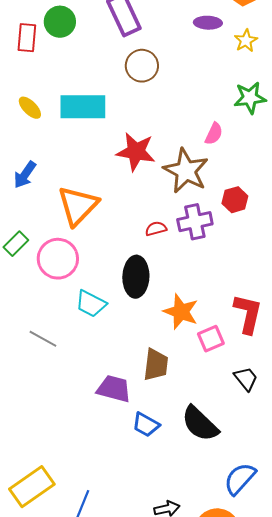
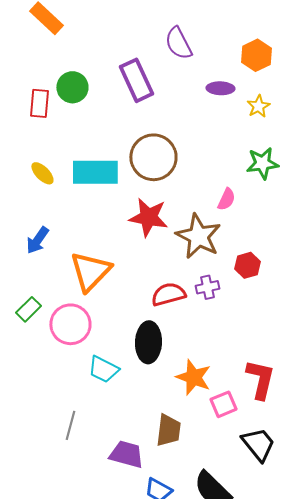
brown circle: (142, 66) -> (153, 157), moved, size x1.4
purple cross: (195, 222) -> (207, 287), size x0.7
red semicircle: (156, 229) -> (168, 294), size x1.6
gray line: (43, 339) -> (70, 425), moved, turned 76
black trapezoid: (246, 379) -> (258, 444), size x1.4

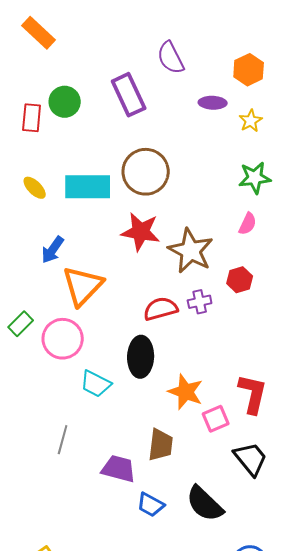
pink semicircle: (226, 199) -> (248, 224), moved
blue arrow: (37, 240) -> (53, 250), moved

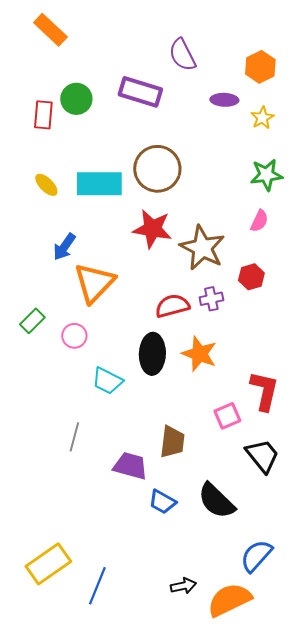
purple rectangle: (129, 95) -> (140, 92), turned -48
pink circle: (63, 339) -> (74, 336), size x0.6
orange star: (186, 392) -> (199, 354), moved

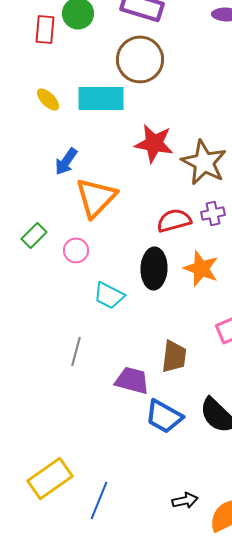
brown circle: (157, 169) -> (140, 59), moved
blue trapezoid: (162, 502) -> (164, 416), size x1.4

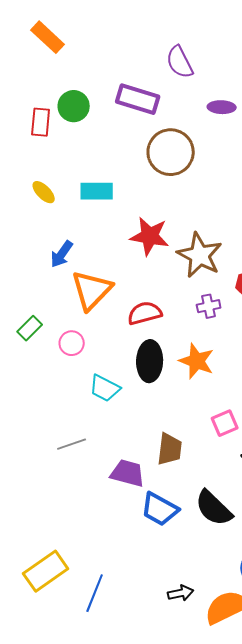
brown circle: (140, 59) -> (171, 152), moved
cyan rectangle: (101, 98) -> (97, 191), size x0.7
red semicircle: (174, 220) -> (145, 313), moved
gray line: (76, 351) -> (72, 444), turned 56

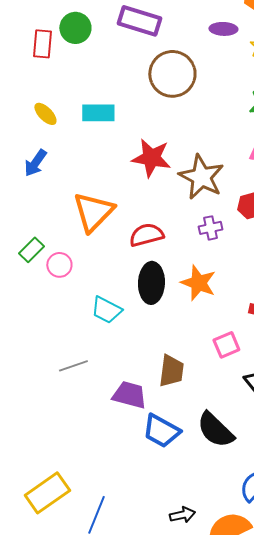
blue arrow: (62, 254) -> (35, 163), moved
pink circle: (72, 343) -> (59, 265), moved

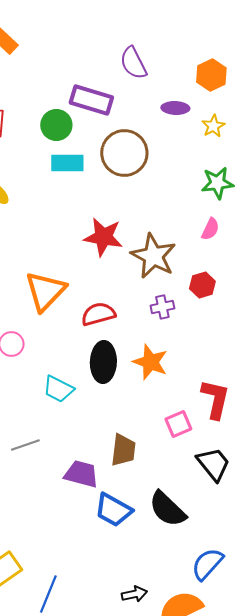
green circle: (75, 28) -> (56, 125), moved
cyan rectangle: (98, 113) -> (67, 163), moved

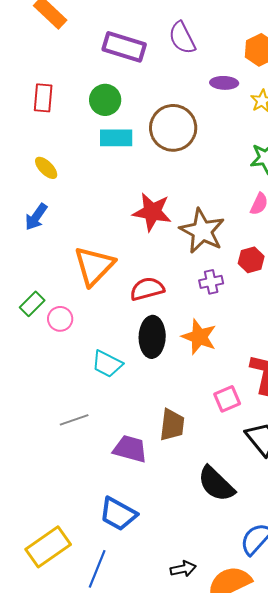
purple rectangle: (91, 100) -> (124, 47), moved
blue trapezoid: (113, 510) -> (118, 514), moved

